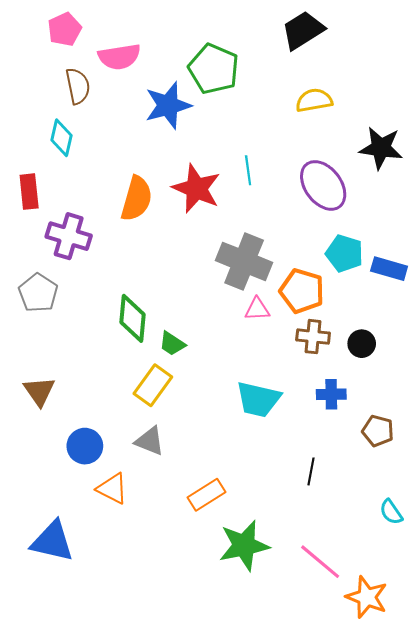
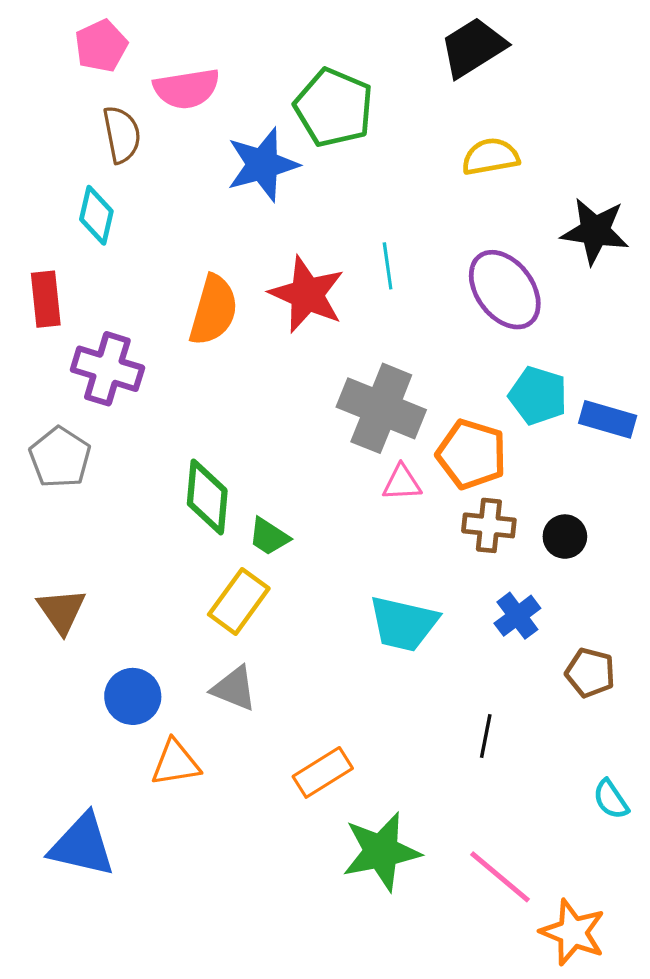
blue cross: (331, 394) -> (517, 616), turned -36
orange triangle: (112, 489) -> (176, 763), turned -36

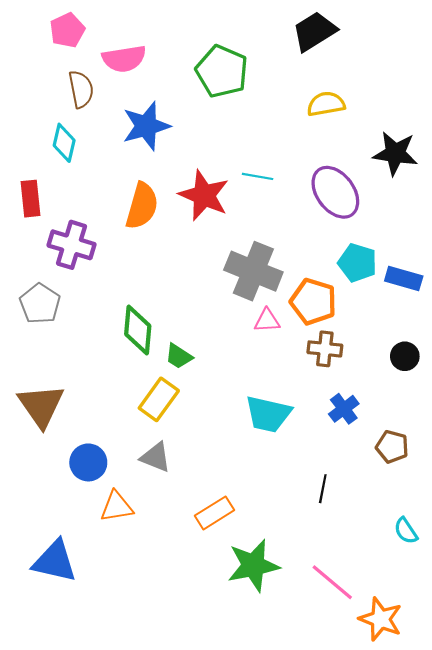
blue star: (263, 165) -> (146, 126), moved
cyan line: (388, 266) -> (258, 176), turned -72
black circle: (565, 537) -> (405, 356), moved
brown triangle: (62, 611) -> (41, 406), size x1.4

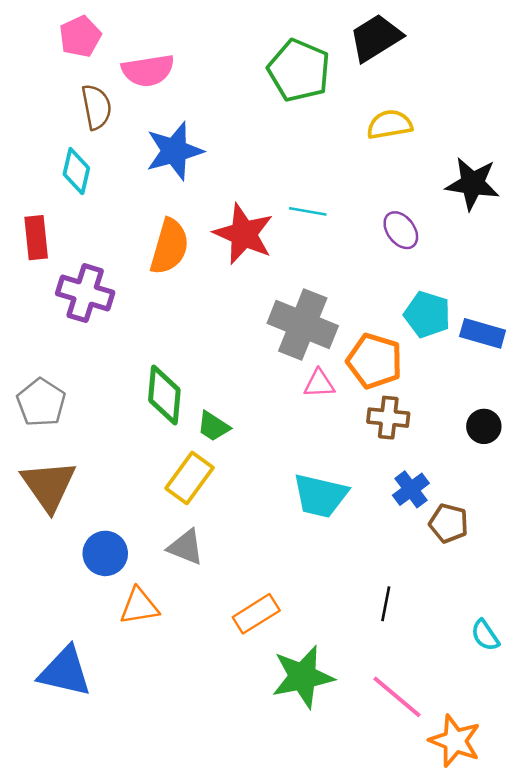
green pentagon: (222, 71) -> (299, 70), moved
purple ellipse: (335, 192) -> (401, 230), size x0.6
gray pentagon: (40, 304) -> (41, 402), moved
brown pentagon: (392, 447) -> (449, 523), moved
black line: (323, 489) -> (386, 604), moved

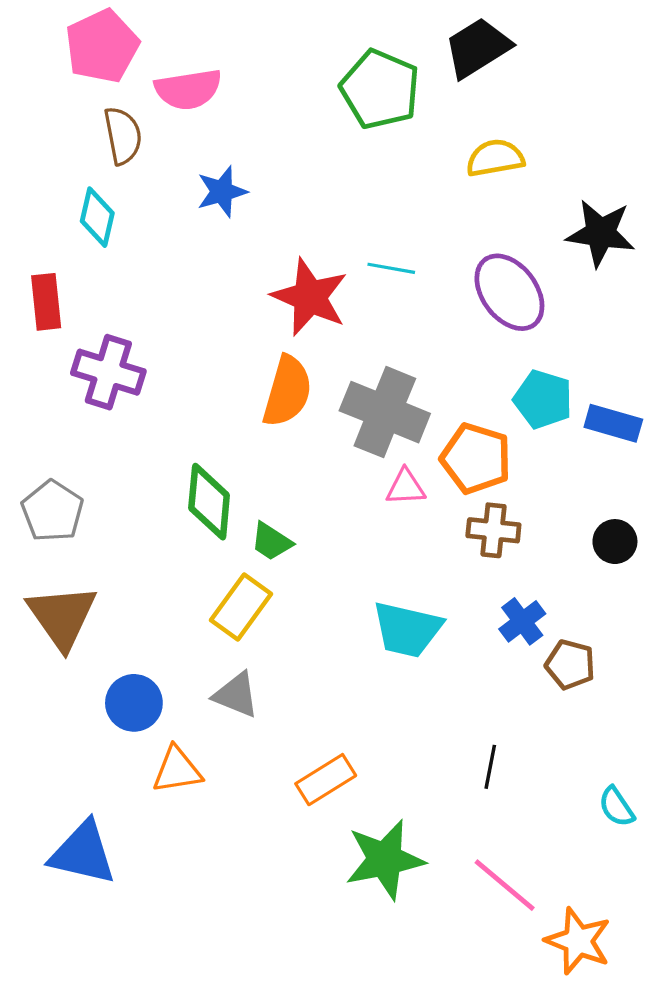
pink pentagon: (80, 36) -> (102, 46), size x1.4
blue star: (174, 151) -> (222, 192), size x0.7
purple ellipse: (401, 230) -> (509, 292), size x1.6
orange semicircle: (169, 247) -> (287, 391), moved

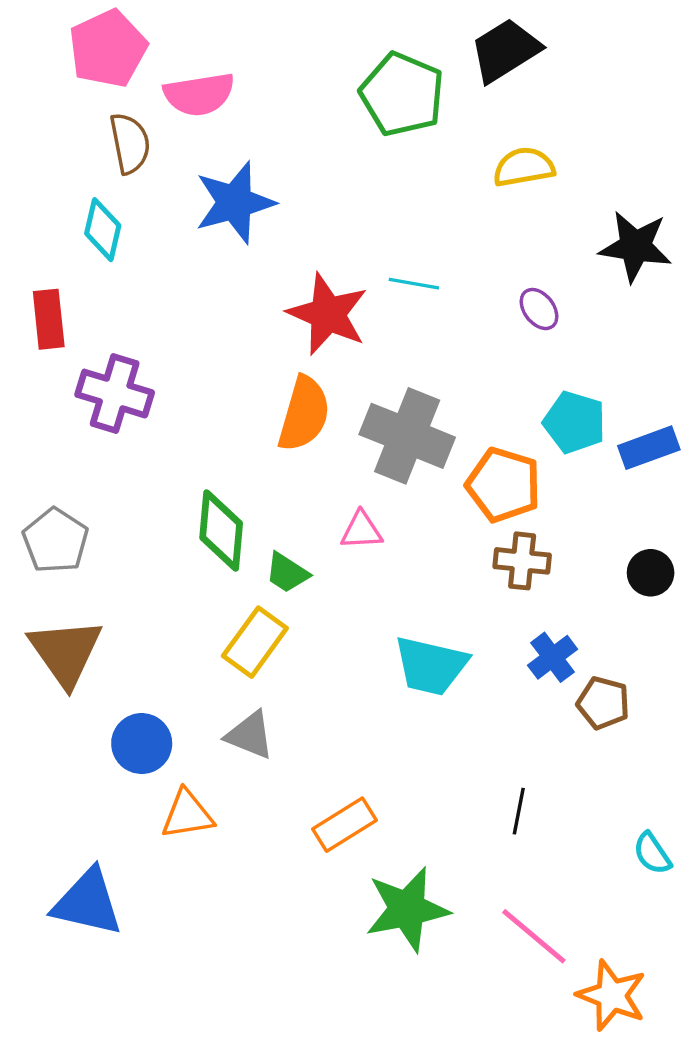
blue star: (222, 192) -> (235, 203), size x1.5
purple ellipse: (509, 292) -> (539, 309), size x0.5
blue rectangle: (613, 423) -> (649, 448), turned -36
pink triangle: (406, 487) -> (361, 530), moved

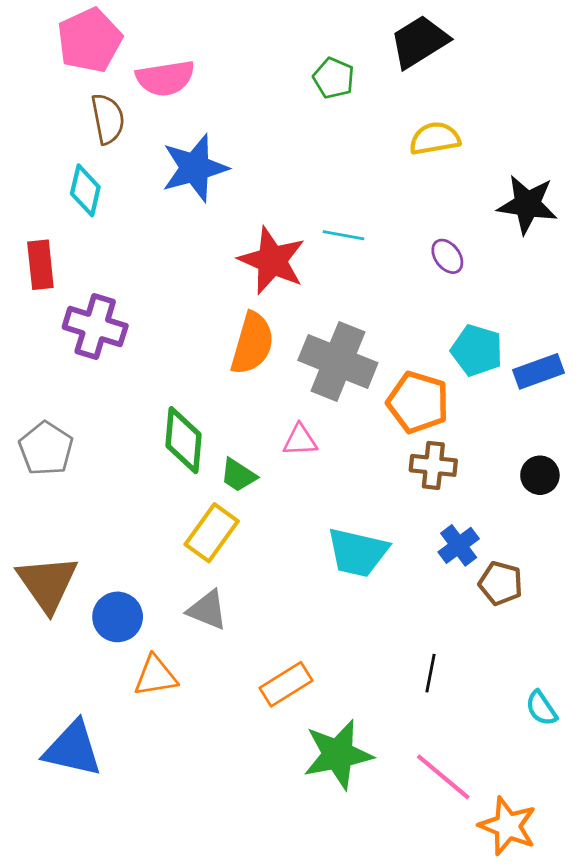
green pentagon: (402, 94) -> (334, 78), size x0.6
brown triangle: (66, 652) -> (47, 583), moved

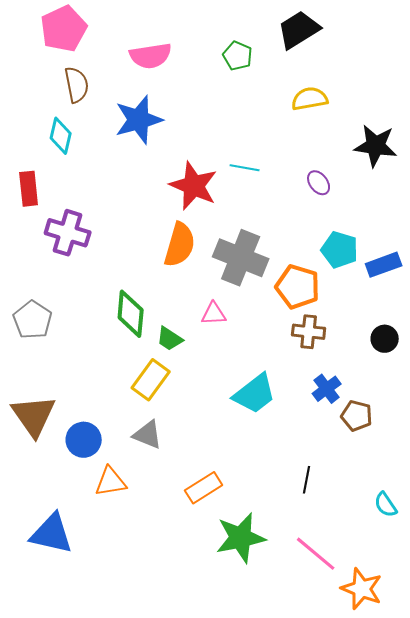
pink semicircle: (165, 78) -> (151, 56), moved
cyan trapezoid: (358, 552) -> (255, 394), turned -51

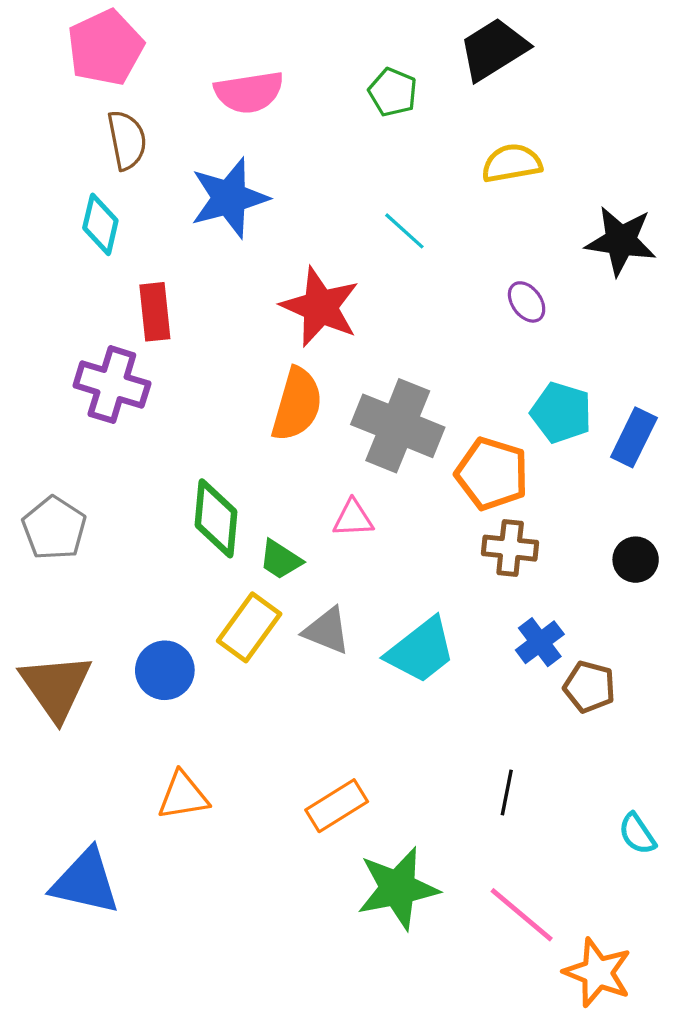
cyan line: (245, 168) -> (404, 231), moved, turned 32
red rectangle: (29, 189) -> (155, 312), moved
blue rectangle: (384, 265) -> (634, 437), turned -44
gray triangle: (148, 435) -> (327, 631), moved
blue circle: (84, 440) -> (165, 670), moved

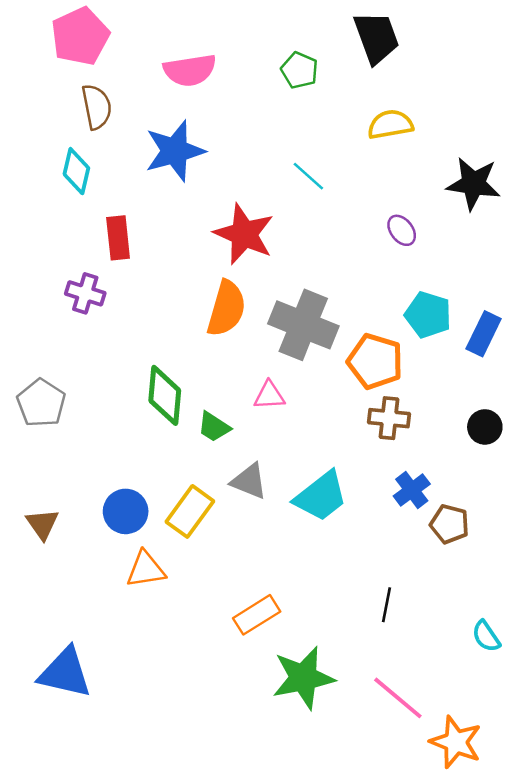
black trapezoid: (494, 49) -> (376, 37), turned 102
purple cross: (112, 385) -> (85, 293), size x0.7
yellow rectangle: (249, 627) -> (190, 511), moved
brown triangle: (56, 687) -> (42, 524), size x0.6
orange triangle: (183, 796) -> (146, 569), moved

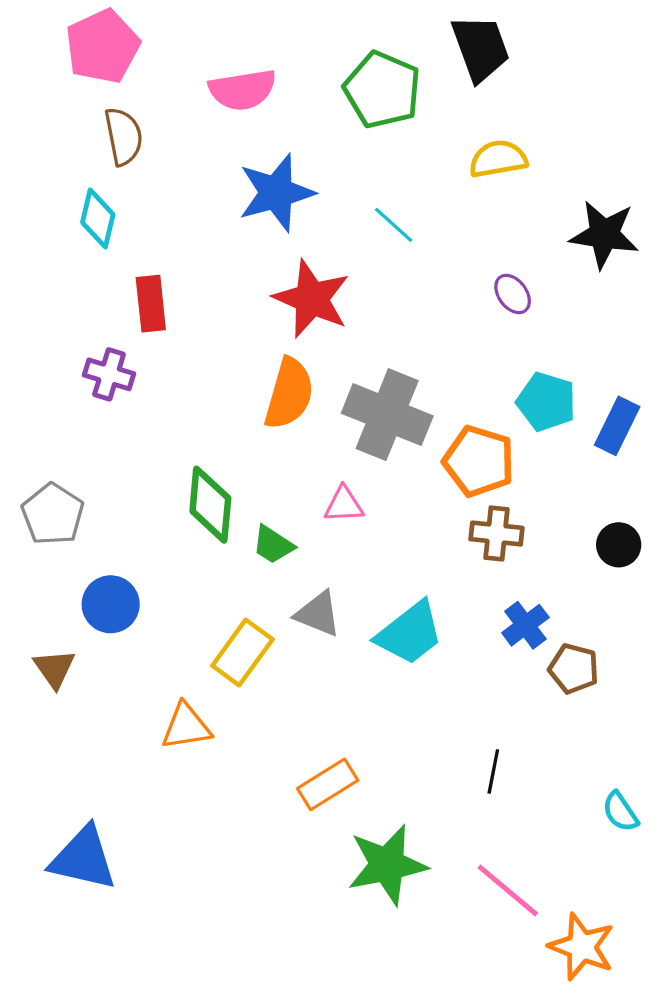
green pentagon: (300, 70) -> (382, 90), size x1.6
blue star: (175, 151) -> (276, 193), moved
blue circle: (126, 511) -> (111, 604), moved

